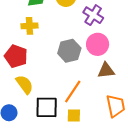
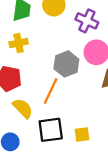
orange line: (73, 92) -> (51, 91), moved

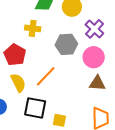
gray hexagon: (66, 64) -> (66, 44), moved

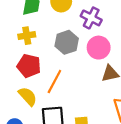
red pentagon: (15, 55) -> (29, 66), moved

